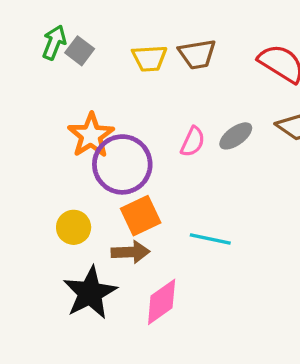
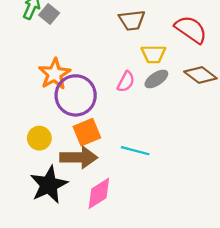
yellow trapezoid: (149, 58) -> (153, 54), moved
brown arrow: (130, 252) -> (79, 157), size x1.4

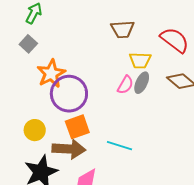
gray square: (49, 14) -> (28, 44), moved
gray ellipse: (156, 79) -> (142, 83), turned -35
pink semicircle: (126, 82) -> (125, 85), moved

